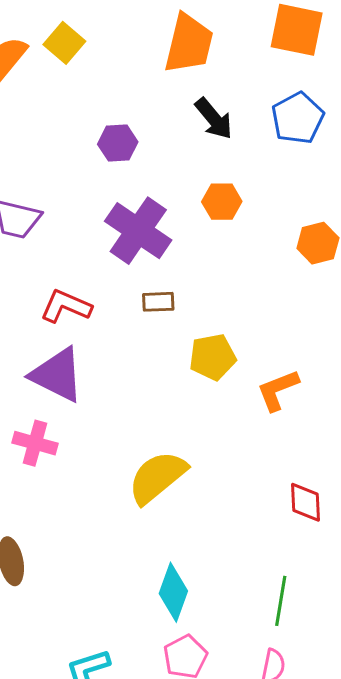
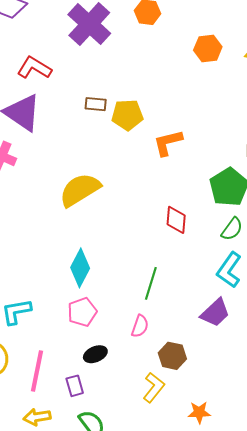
brown rectangle: (158, 302) -> (96, 104), moved

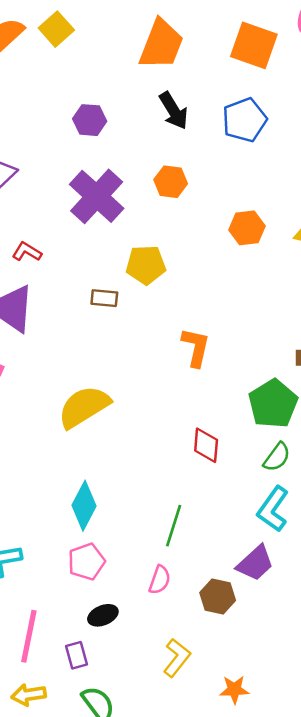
red L-shape: (34, 68) -> (27, 252), size x0.7
yellow pentagon: (127, 115) -> (146, 265), moved
orange L-shape: (168, 143) -> (196, 347), turned 116
brown hexagon: (172, 356) -> (218, 597), moved

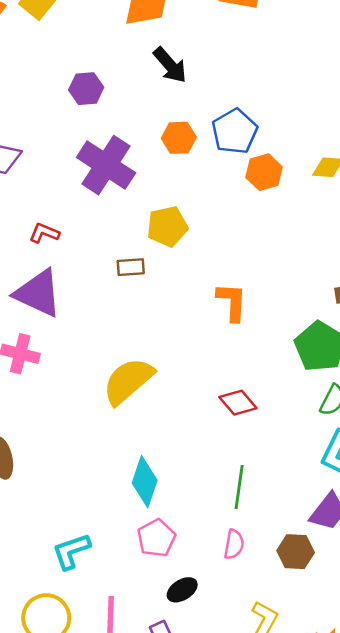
blue pentagon: (244, 120) -> (235, 131), moved
red diamond: (206, 445) -> (238, 403), moved, turned -36

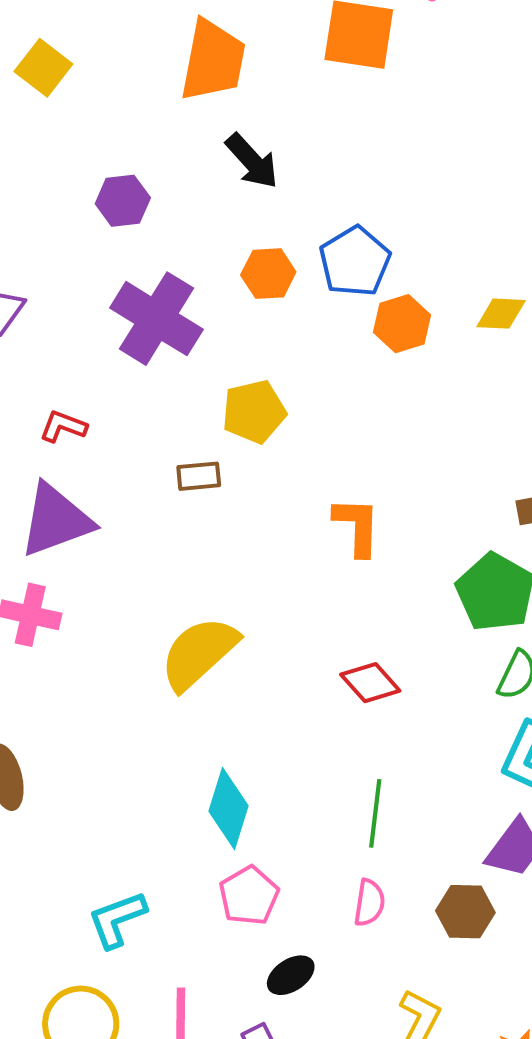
purple triangle: (38, 293) -> (56, 520), turned -44

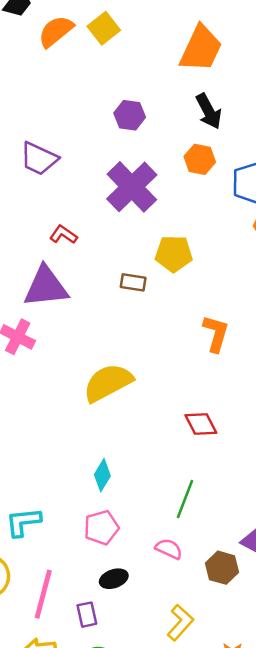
orange hexagon: (268, 274) -> (200, 159), moved
cyan diamond: (228, 809) -> (102, 475), size x0.7
pink semicircle: (369, 903) -> (169, 549), turned -88

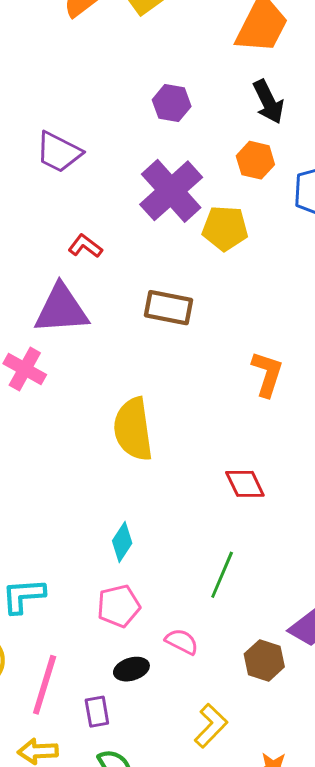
yellow pentagon: (174, 254) -> (225, 228), moved
brown rectangle: (133, 282) -> (168, 308), size x1.5
yellow semicircle: (108, 383) -> (133, 429), turned -72
pink semicircle: (169, 549) -> (182, 642), moved

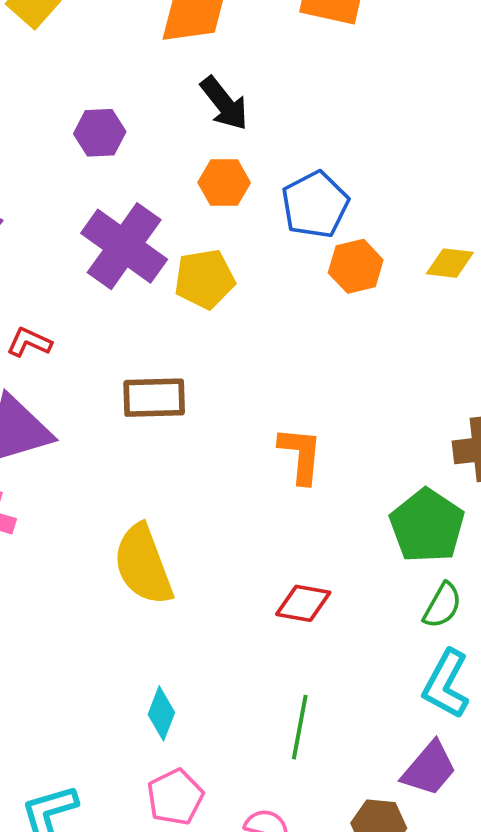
red diamond: (245, 484) -> (303, 603), turned -42

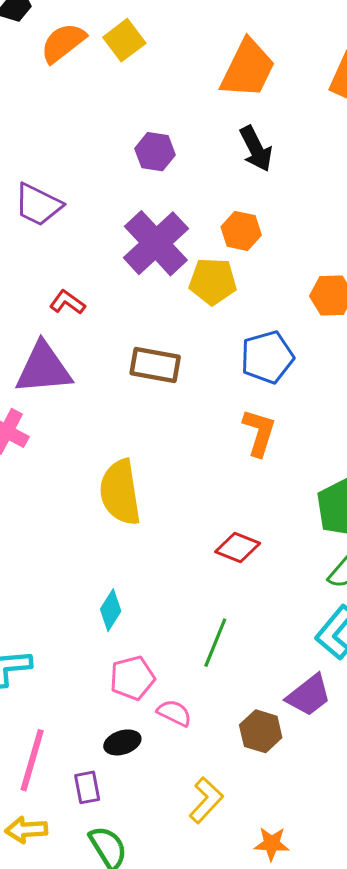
orange hexagon: (224, 183) -> (241, 231), moved
blue pentagon: (315, 205) -> (267, 357), moved
pink pentagon: (175, 797) -> (132, 678), moved

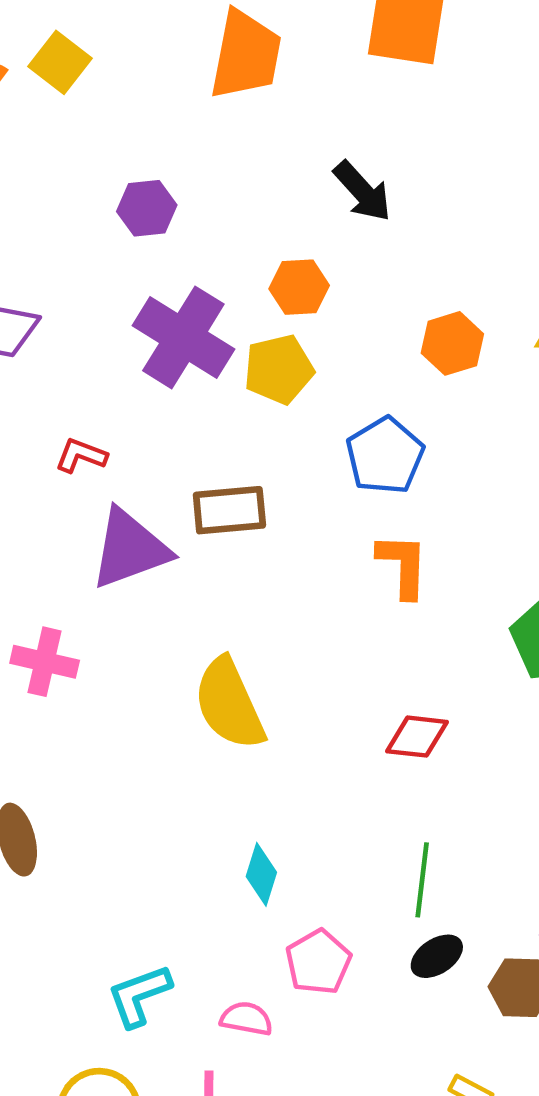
black arrow: (256, 149) -> (362, 191), moved
purple triangle: (44, 368) -> (130, 549), moved
pink semicircle: (174, 713) -> (246, 1019), moved
black ellipse: (122, 742) -> (437, 956), moved

